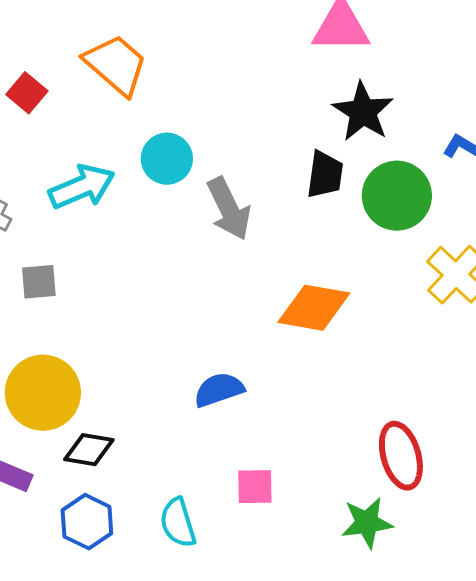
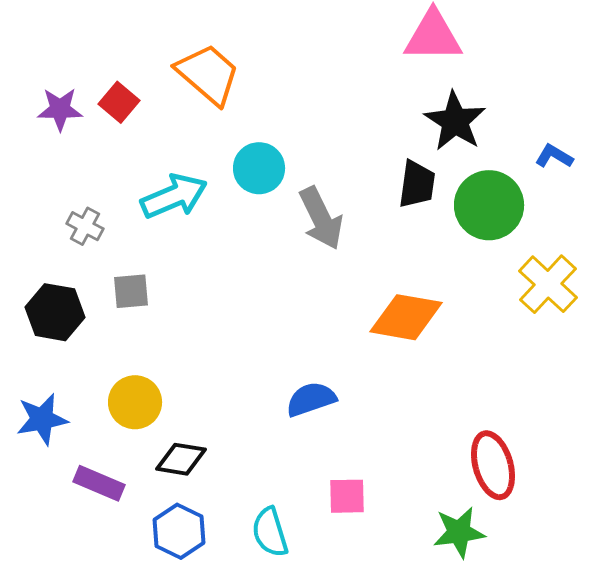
yellow circle: (43, 393) -> (135, 402), size x0.7

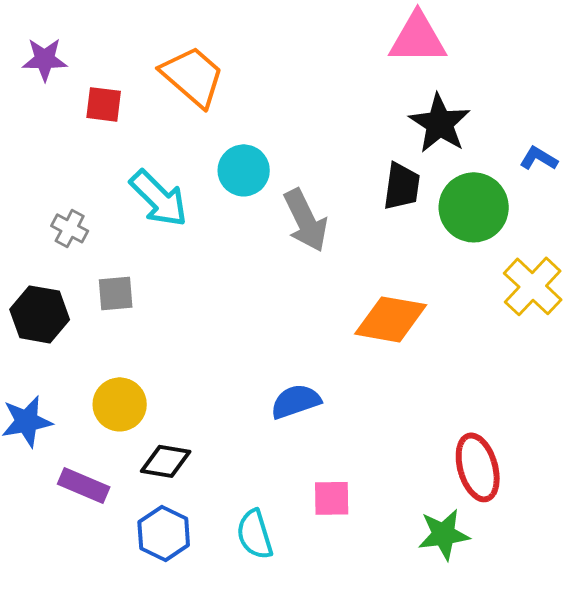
red square: (119, 102) -> (104, 104), turned -33
purple star: (60, 109) -> (45, 59), moved
cyan arrow: (174, 196) -> (159, 198), turned 68

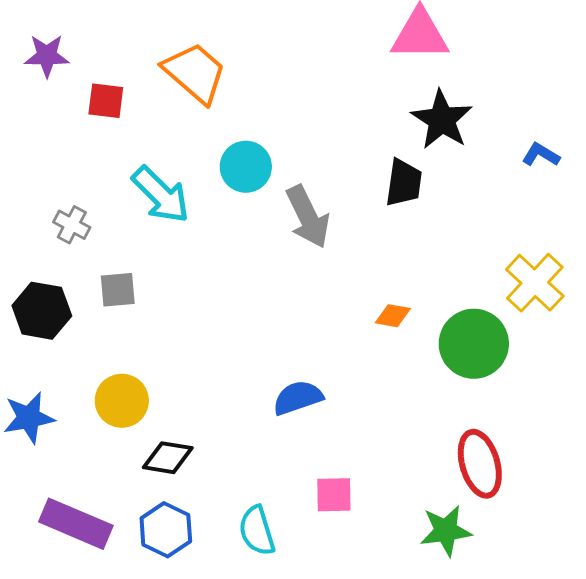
green circle: (474, 207) -> (474, 344), moved
orange diamond: (391, 319) -> (393, 316), size x0.5
purple rectangle: (84, 485) -> (76, 524), moved, size x1.4

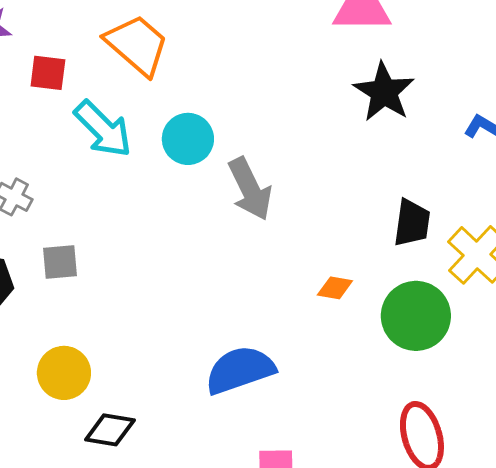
black trapezoid: (404, 183) -> (412, 223), moved
cyan arrow: (161, 195) -> (103, 129), moved
blue semicircle: (298, 398) -> (240, 370), size x1.4

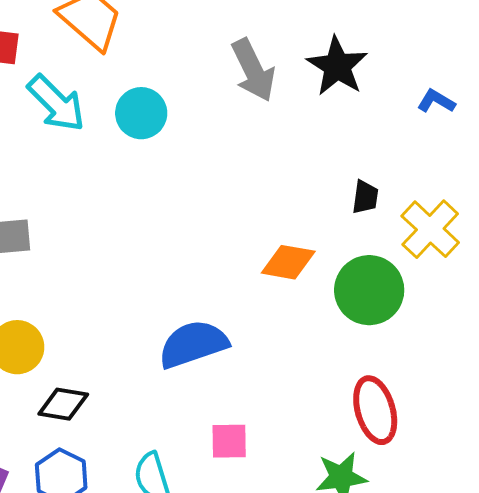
gray arrow: (250, 189) -> (253, 70), moved
black trapezoid: (412, 223) -> (365, 197), size x0.7
orange diamond: (335, 288) -> (288, 262), size x1.5

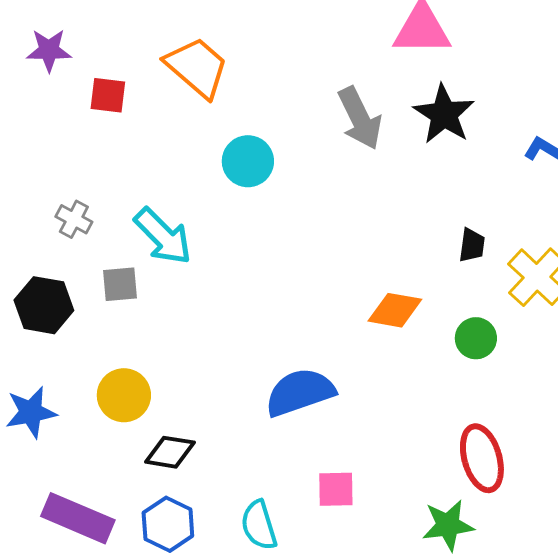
cyan arrow: (56, 103) -> (163, 236), moved
green circle: (369, 290) -> (476, 338), size x0.6

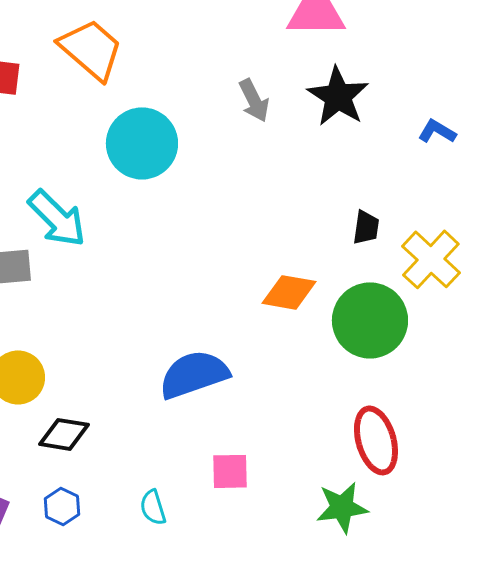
gray arrow: (360, 118) -> (254, 100), size x0.7
cyan circle: (248, 161) -> (142, 143), size x1.4
green circle: (476, 338) -> (370, 320), size x1.8
blue hexagon: (168, 524) -> (62, 506), size x0.7
cyan semicircle: (259, 525) -> (153, 507), size x0.7

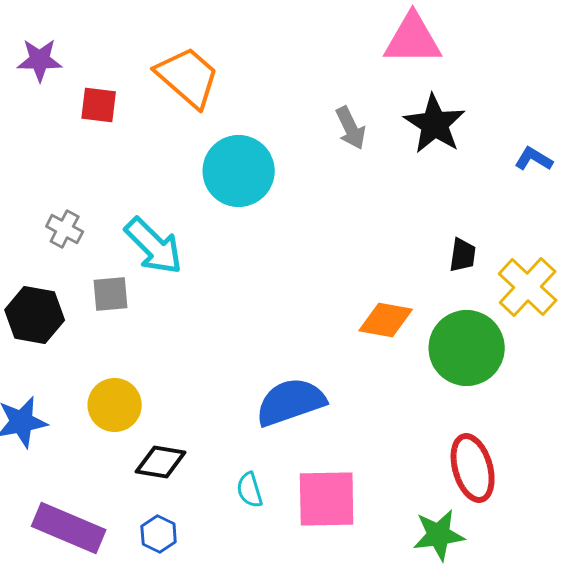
pink square: (230, 471) -> (327, 499), size x1.6
cyan semicircle: (153, 507) -> (250, 490), moved

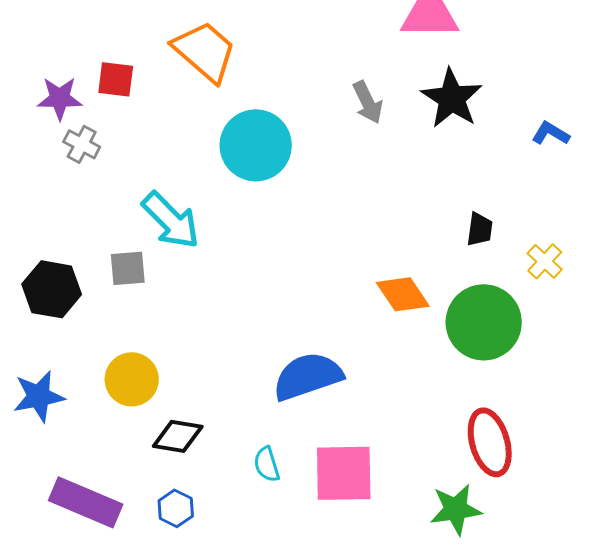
purple star: (40, 60) -> (60, 98), moved
gray cross: (65, 229) -> (82, 144), moved
yellow cross: (528, 287) -> (545, 261), size x0.6
orange diamond: (386, 320) -> (403, 294), turned 46

